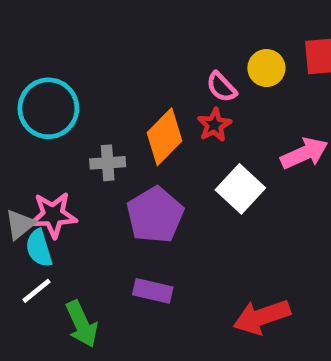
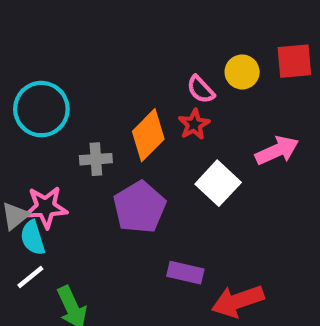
purple rectangle: (153, 291) -> (185, 273), moved

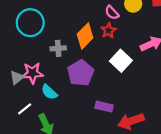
cyan semicircle: (33, 238) -> (49, 92), moved, turned -30

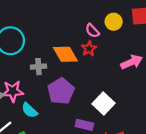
orange diamond: (85, 36) -> (65, 54), turned -75
white square: (121, 61) -> (104, 104), moved

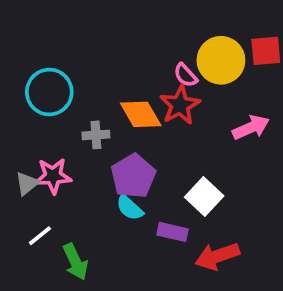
yellow circle: (114, 22) -> (221, 60), size x1.6
red star: (89, 49) -> (180, 105), size x1.5
cyan semicircle: (30, 110) -> (130, 208), moved

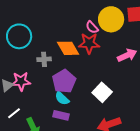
red star: (180, 105) -> (89, 43), turned 30
purple rectangle: (172, 232) -> (61, 115), moved

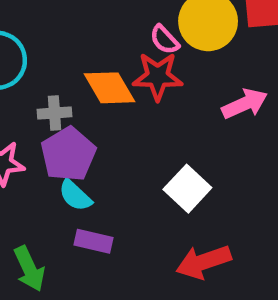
purple pentagon: (64, 81) -> (68, 154), moved
cyan semicircle: (62, 98) -> (75, 195), moved

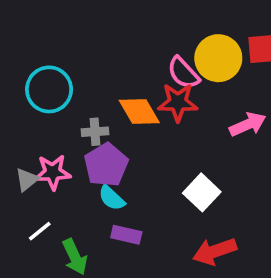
pink semicircle: (164, 40) -> (183, 73), size x1.4

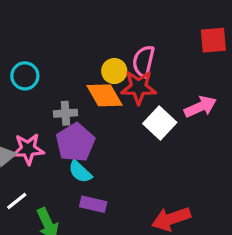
yellow circle: (218, 58) -> (114, 71), moved, size x0.6
pink semicircle: (183, 73) -> (143, 61), turned 56
cyan circle: (49, 89) -> (25, 76), size x0.7
white square: (202, 192) -> (160, 123), moved

